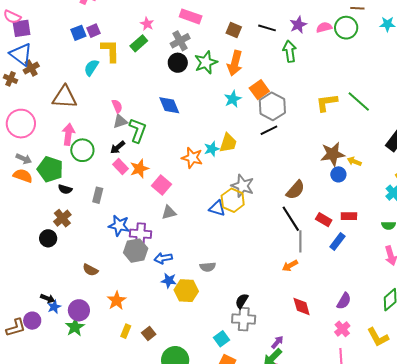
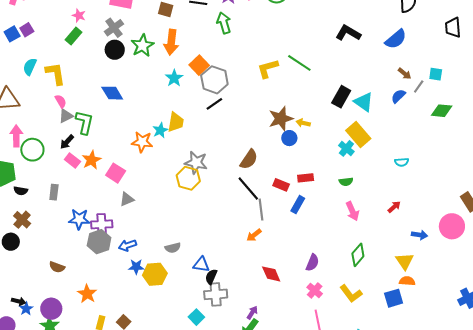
yellow L-shape: (110, 51) -> (55, 74), moved
blue triangle: (217, 208) -> (201, 265), moved

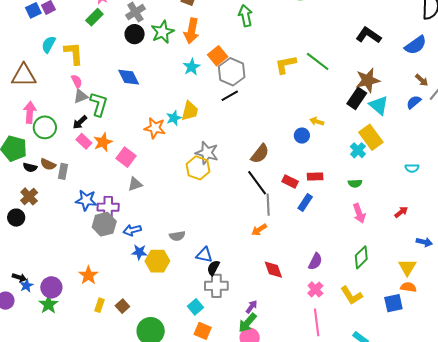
brown star: (281, 119) -> (368, 80), moved
brown semicircle: (57, 267) -> (48, 164), moved

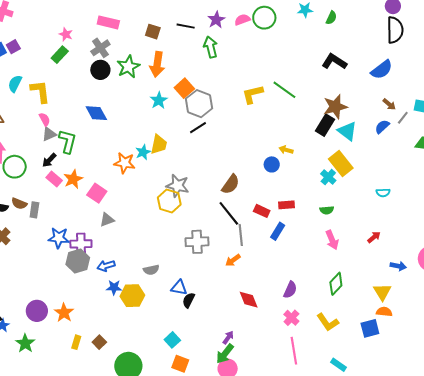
gray cross: (216, 286) -> (197, 242), moved
purple circle: (51, 287) -> (37, 311), moved

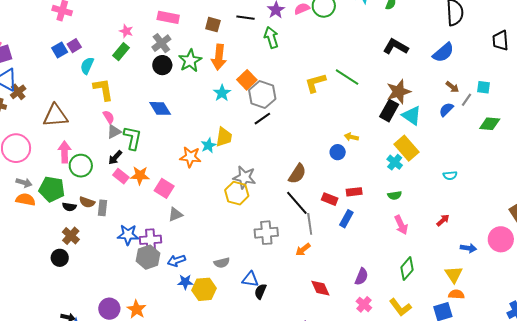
cyan semicircle: (15, 84) -> (87, 66), moved
orange star: (73, 179) -> (140, 175), turned 30

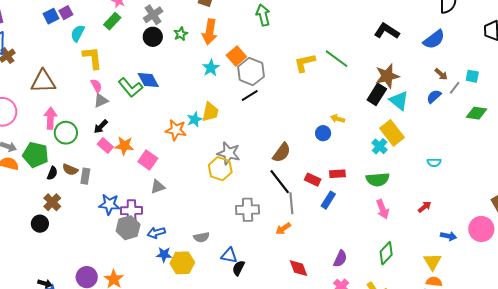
green star: (190, 61) -> (181, 34), size x0.6
green L-shape: (133, 138) -> (130, 88), moved, turned 125
green semicircle: (395, 195) -> (378, 179), size x1.6
black semicircle: (69, 207) -> (52, 173), turned -80

